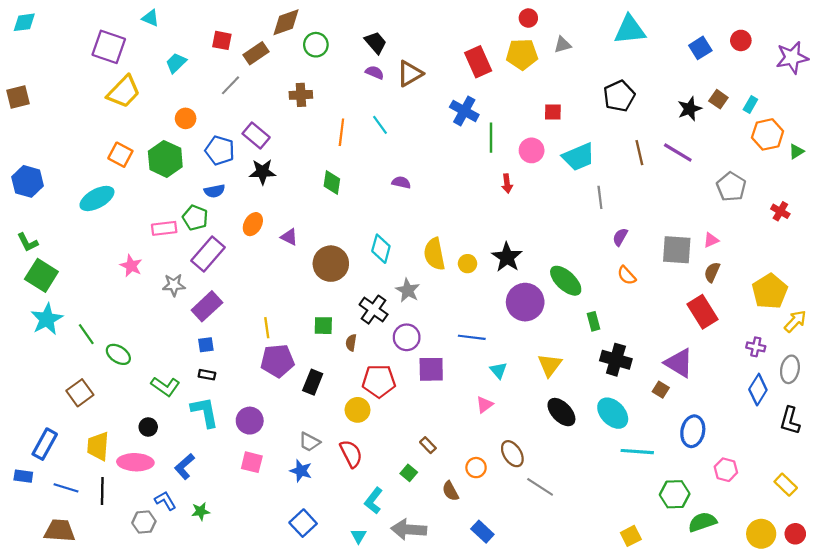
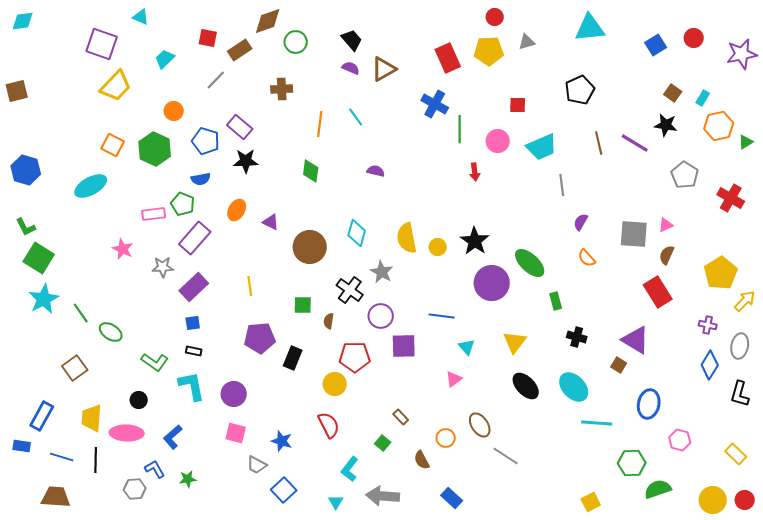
black star: (690, 109) -> (666, 125), moved, turned 30
red cross: (780, 211) -> (731, 198), size x1.5
yellow line: (267, 328) -> (250, 286), moved
black cross: (616, 360) -> (577, 337), size x0.7
gray trapezoid: (309, 442) -> (257, 465), moved

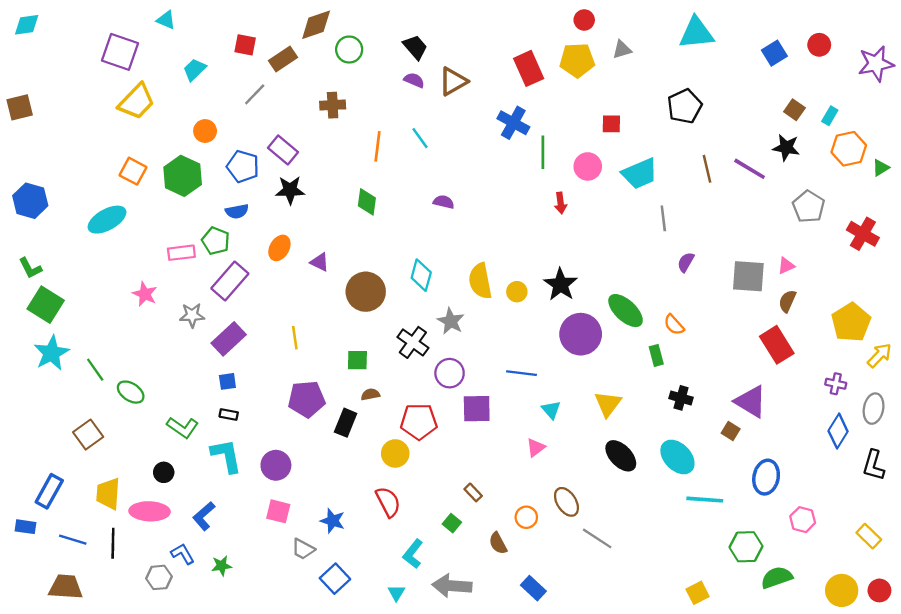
orange semicircle: (587, 258) -> (674, 325), moved
brown semicircle: (329, 321) -> (370, 394), moved, turned 70

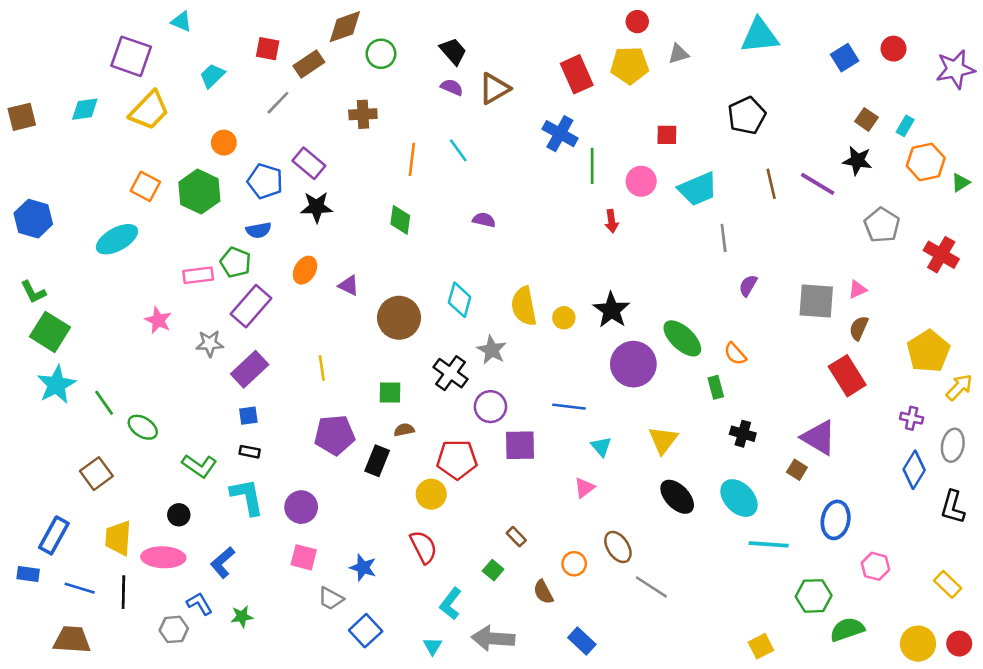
cyan diamond: (27, 25) -> (85, 109), moved

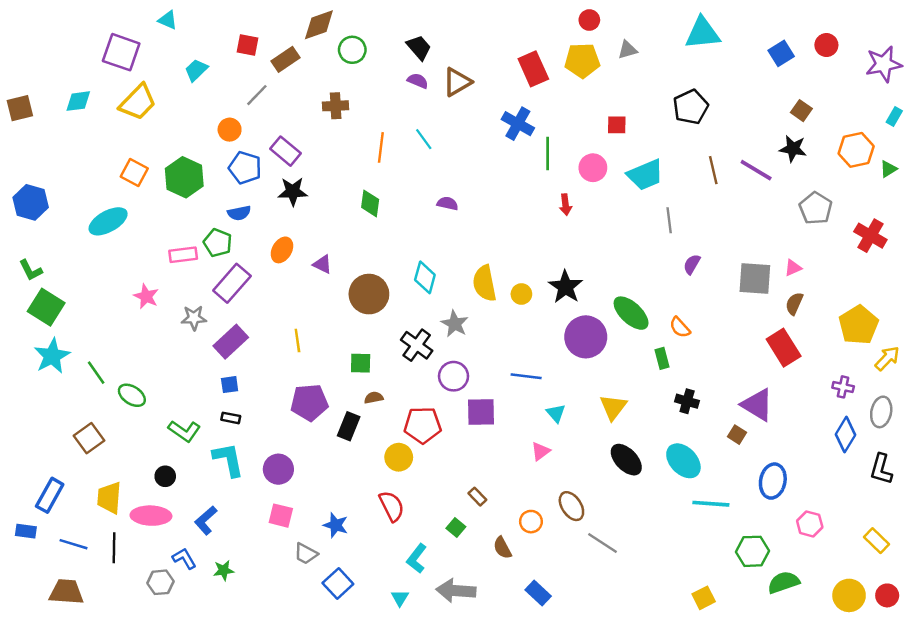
cyan rectangle: (905, 126) -> (894, 117), moved
orange circle: (224, 143) -> (230, 130), moved

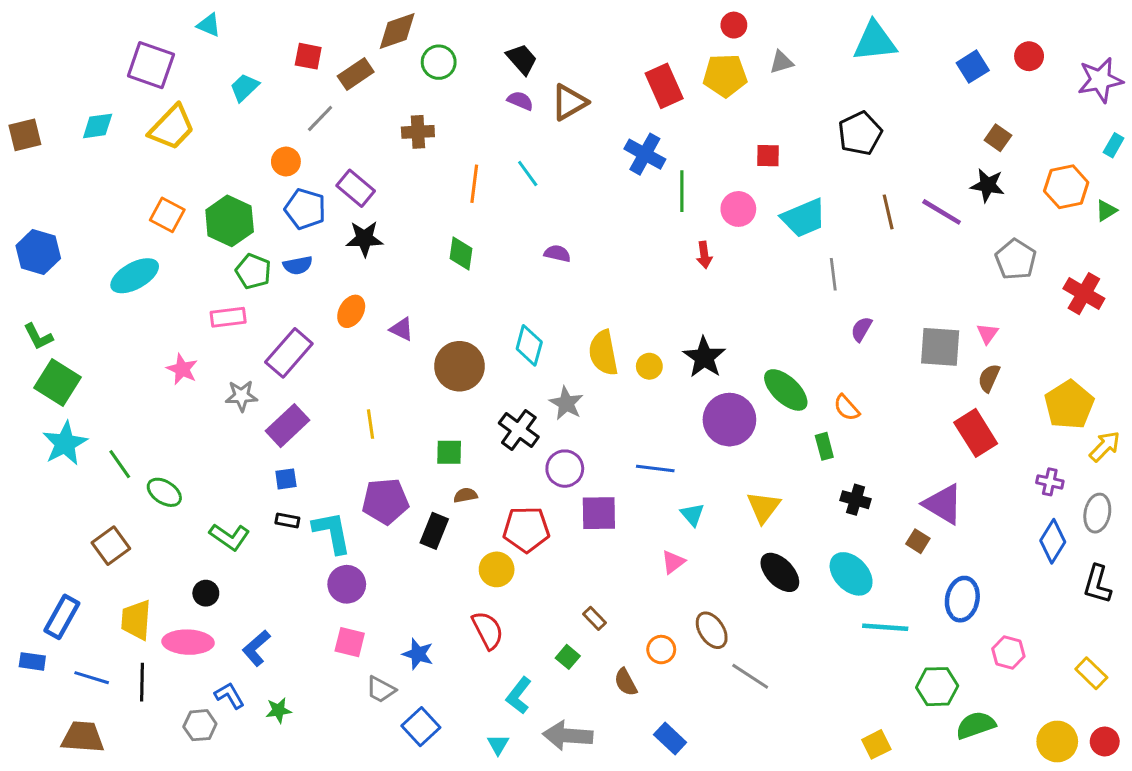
green pentagon: (218, 243) -> (253, 271), moved
pink triangle: (793, 268) -> (988, 334), turned -30
cyan L-shape: (228, 460) -> (332, 532), moved

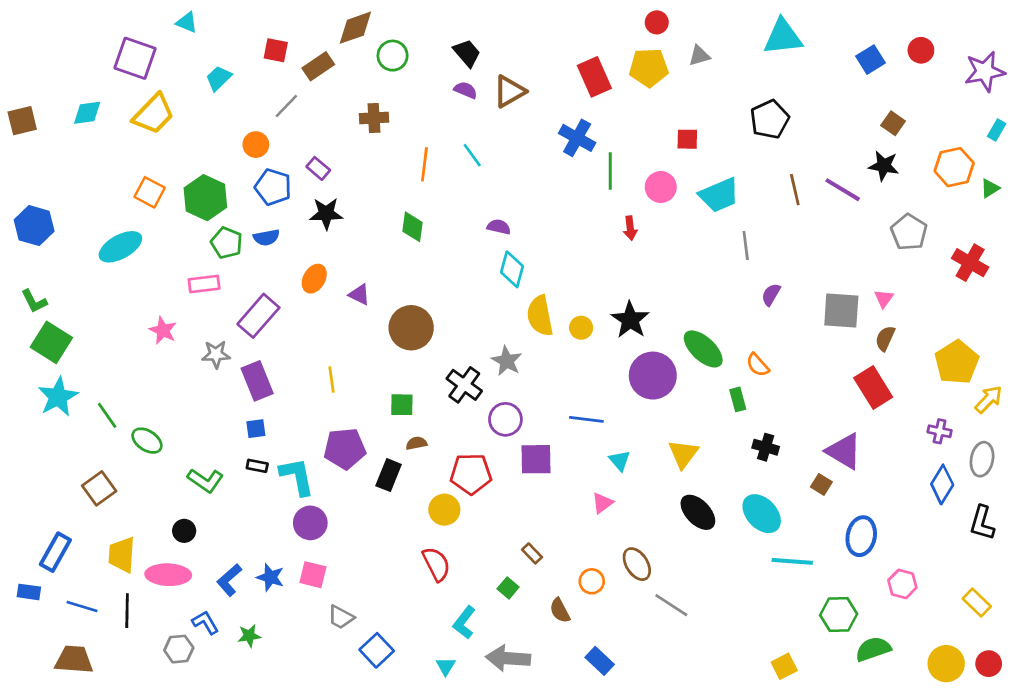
purple rectangle: (356, 188) -> (318, 168), size x0.7
cyan diamond: (529, 345) -> (512, 269), moved
purple rectangle: (287, 426) -> (257, 381), turned -69
blue star: (418, 654) -> (270, 577), moved

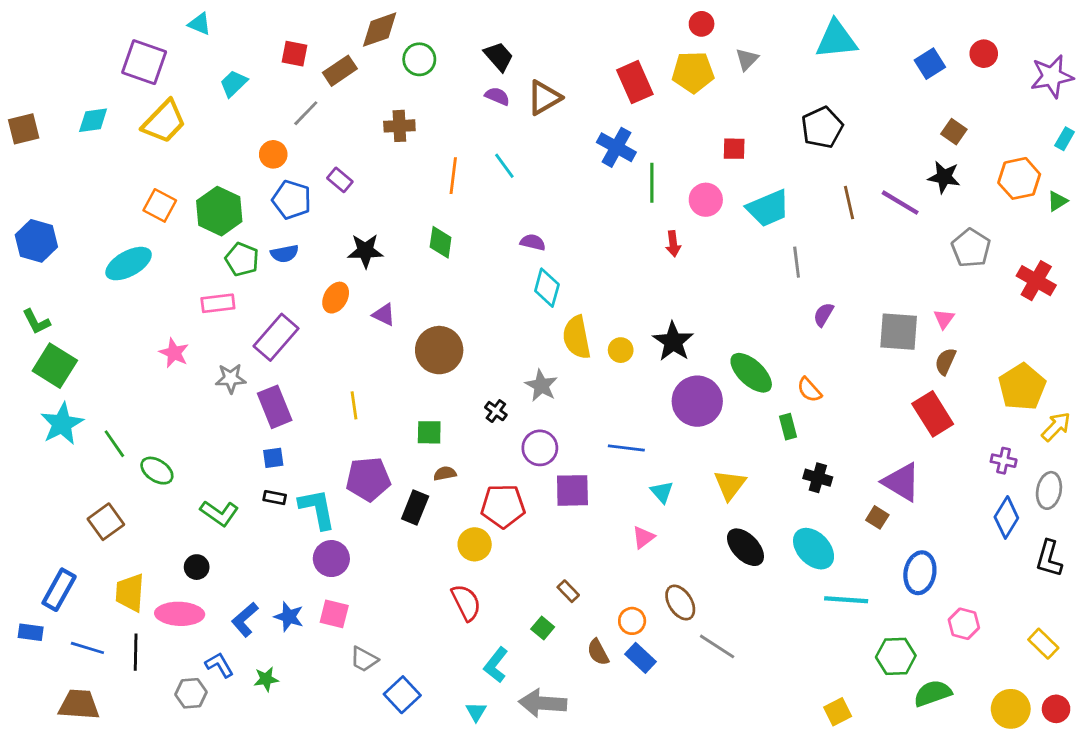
gray triangle: (699, 56) -> (747, 59), turned -30
black star: (326, 214) -> (365, 251), moved
black cross: (464, 385) -> (496, 411), size x0.6
blue rectangle: (600, 661) -> (641, 658), moved

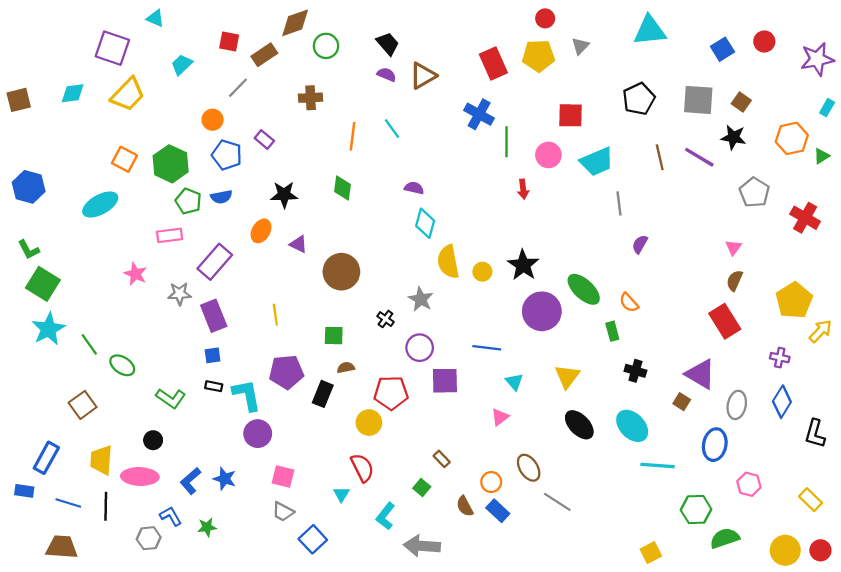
red square: (734, 149) -> (570, 115), size x1.4
gray square: (899, 332) -> (698, 100), moved
gray ellipse: (1049, 490) -> (737, 405), moved
pink square: (334, 614) -> (283, 477), moved
cyan triangle: (476, 712) -> (341, 494), moved

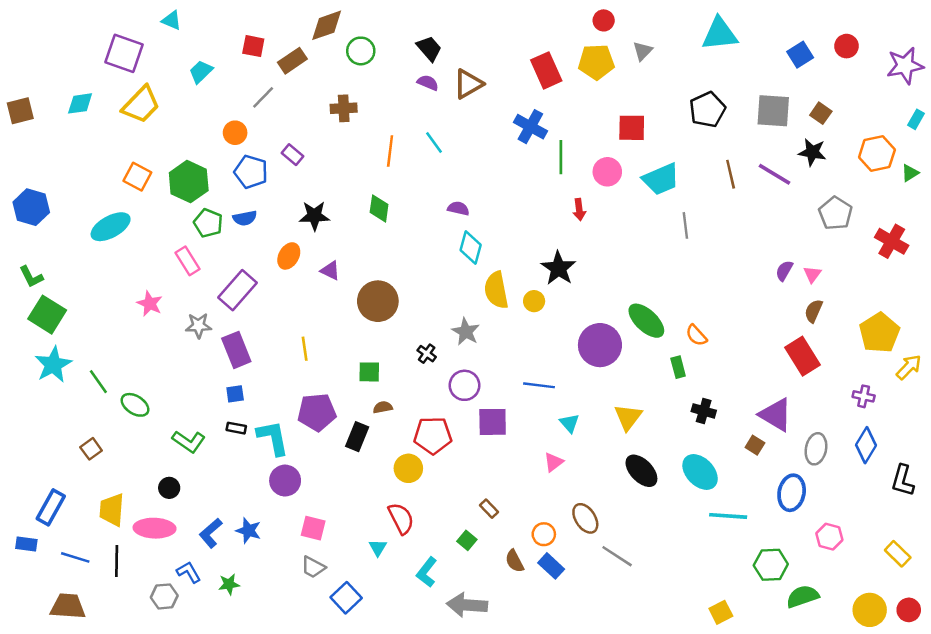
pink rectangle: (170, 235) -> (187, 261), turned 65
purple semicircle: (640, 244) -> (784, 271), moved
black star: (523, 265) -> (558, 268), moved
brown square: (83, 405) -> (91, 449), size x0.7

